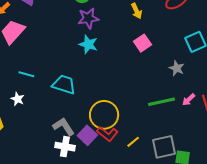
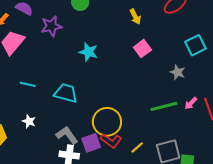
purple star: (88, 18) -> (51, 26), moved
white star: (18, 99) -> (29, 121), moved
purple square: (87, 135) -> (91, 143), turned 30

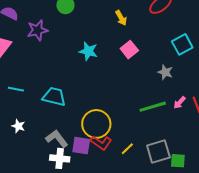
cyan star: (88, 52) -> (88, 51), moved
purple square: (91, 143) -> (81, 146), turned 30

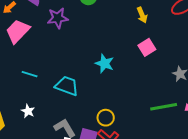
cyan star: (88, 51) -> (105, 63), moved
yellow circle: (96, 124) -> (106, 118), size x0.6

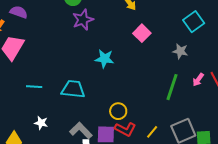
purple star: (58, 18) -> (83, 20), moved
green line: (164, 107) -> (172, 87), turned -48

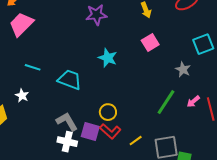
white star: (41, 123) -> (22, 96), moved

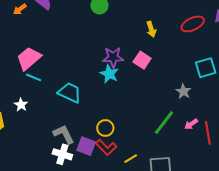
purple star: (96, 15) -> (113, 57), moved
pink trapezoid: (21, 24) -> (29, 58), moved
pink square: (150, 42) -> (142, 60), moved, turned -30

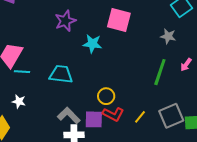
purple star: (113, 57) -> (65, 21), moved
pink square: (142, 60) -> (119, 20), size x1.4

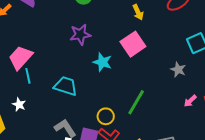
pink square: (119, 20) -> (133, 44), turned 30
cyan line: (22, 72) -> (28, 76), turned 63
green line: (160, 72) -> (136, 102), moved

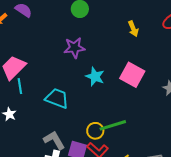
pink square: (133, 44) -> (132, 75), moved, turned -30
green line: (136, 102) -> (113, 125), moved, turned 40

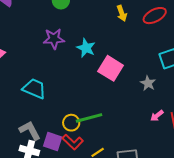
yellow arrow: (133, 29) -> (122, 13), moved
cyan star: (95, 77) -> (86, 48), moved

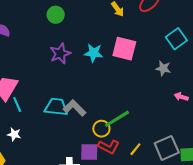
pink square: (111, 68) -> (124, 49), moved
pink arrow: (157, 116) -> (181, 97), turned 72
gray L-shape: (30, 130) -> (75, 108), moved

